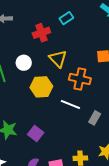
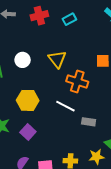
red cross: (41, 33) -> (39, 16), moved
yellow hexagon: (41, 87) -> (28, 100), moved
gray rectangle: (95, 118) -> (89, 122), turned 64

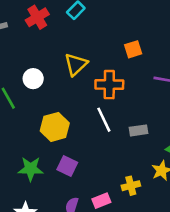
yellow triangle: (57, 59) -> (76, 64), turned 42
white line: (65, 106) -> (104, 120), turned 54

